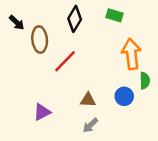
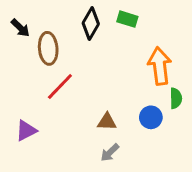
green rectangle: (115, 15) -> (127, 19), moved
red line: (65, 61) -> (60, 87), moved
purple triangle: (42, 112) -> (26, 131), moved

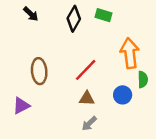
black arrow: (20, 28) -> (31, 14), moved
brown ellipse: (48, 48) -> (39, 71), moved
red line: (60, 87) -> (86, 70), moved

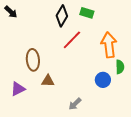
black arrow: (31, 14) -> (11, 12), moved
red line: (86, 70) -> (72, 40), moved
brown triangle: (87, 99) -> (48, 81), moved

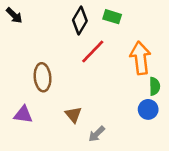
blue circle: (103, 80) -> (148, 109), moved
brown triangle: (48, 81) -> (73, 115), moved, turned 48
purple triangle: (18, 89) -> (23, 115), turned 35

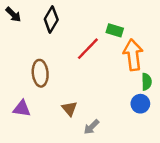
green rectangle: (112, 17) -> (115, 30), moved
black diamond: (80, 21) -> (51, 19), moved

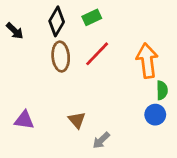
black arrow: (13, 15) -> (15, 31), moved
green rectangle: (115, 30) -> (92, 17), moved, turned -42
brown ellipse: (40, 73) -> (61, 57), moved

